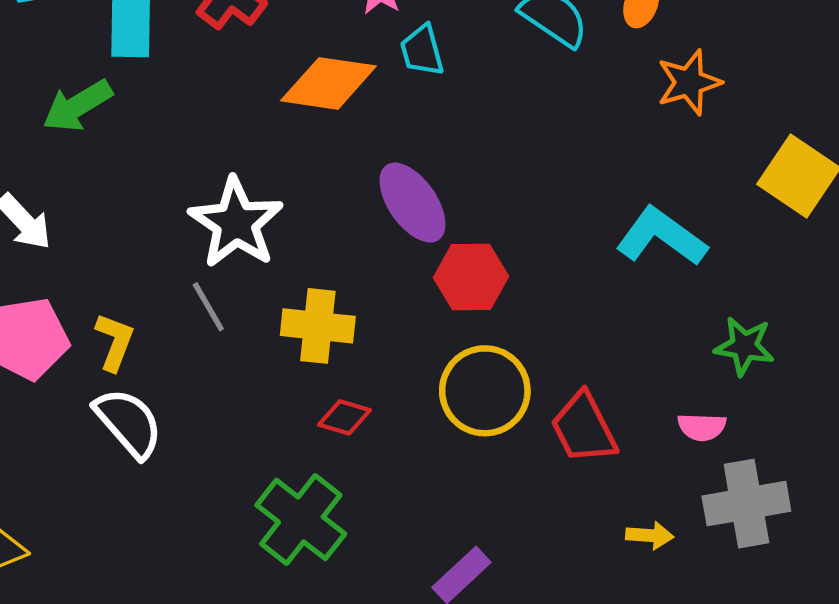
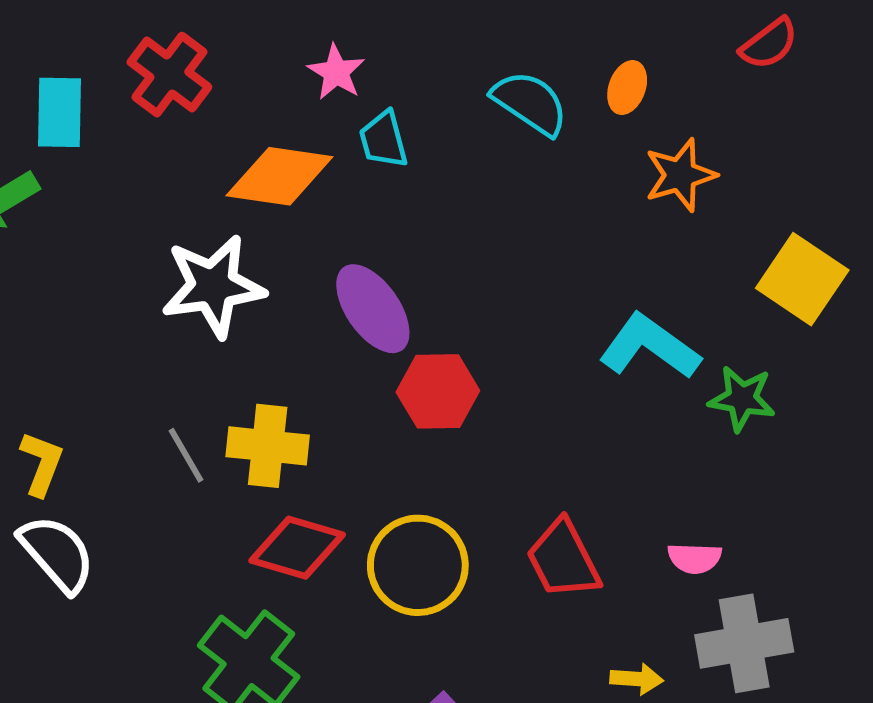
white star: (236, 223) -> (213, 286), moved, turned 30
gray line: (208, 307) -> (186, 455), moved
green star: (744, 346) -> (742, 399), moved
yellow circle: (485, 391) -> (418, 565), moved
red diamond: (344, 417) -> (297, 548), size x1.6

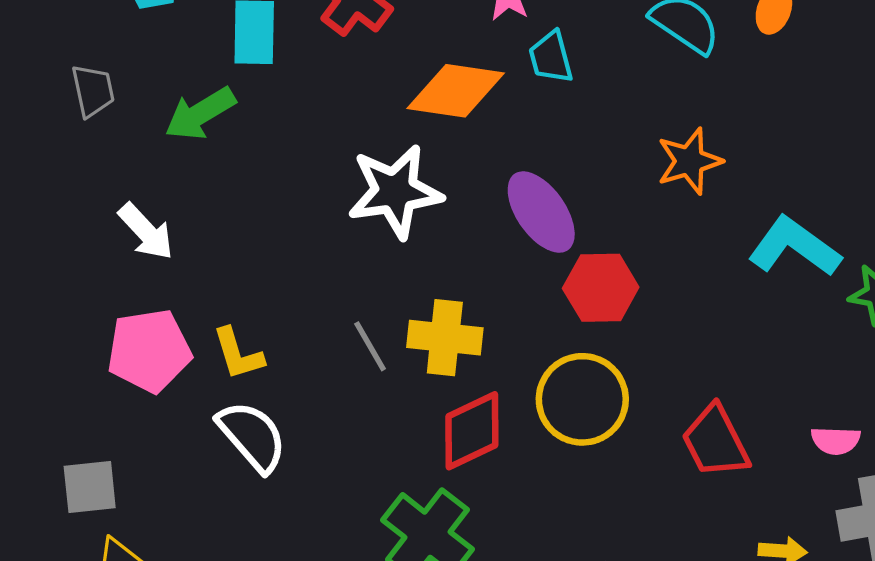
orange star: (680, 175) -> (689, 161), moved
yellow L-shape: (42, 464) -> (238, 354), turned 142
red diamond: (297, 548) -> (472, 431), turned -42
yellow circle: (418, 565) -> (582, 399), moved

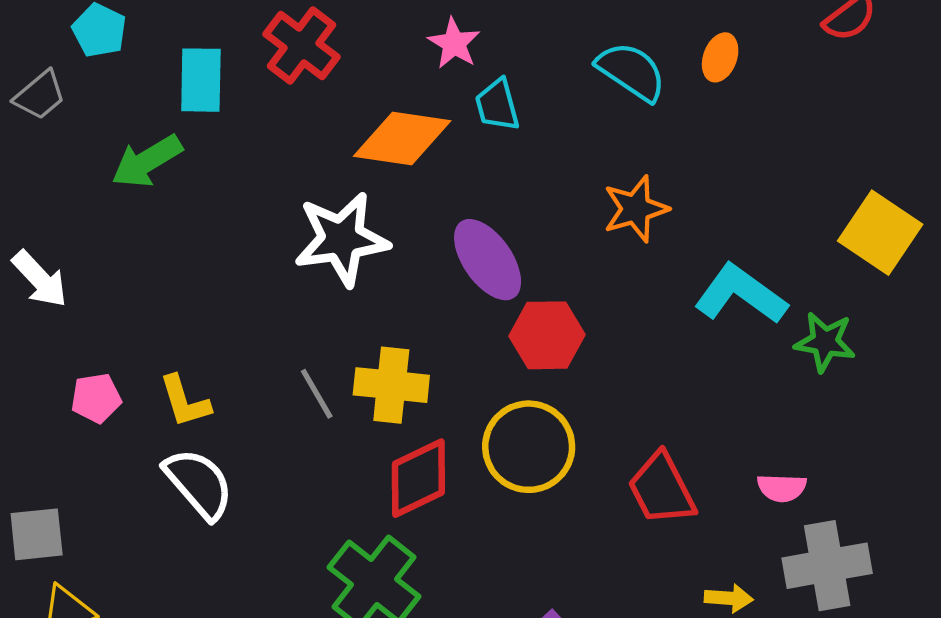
gray trapezoid: (93, 91) -> (40, 95), moved, turned 62
white arrow: (146, 232) -> (40, 279), moved
pink pentagon: (149, 351) -> (96, 398), size x0.6

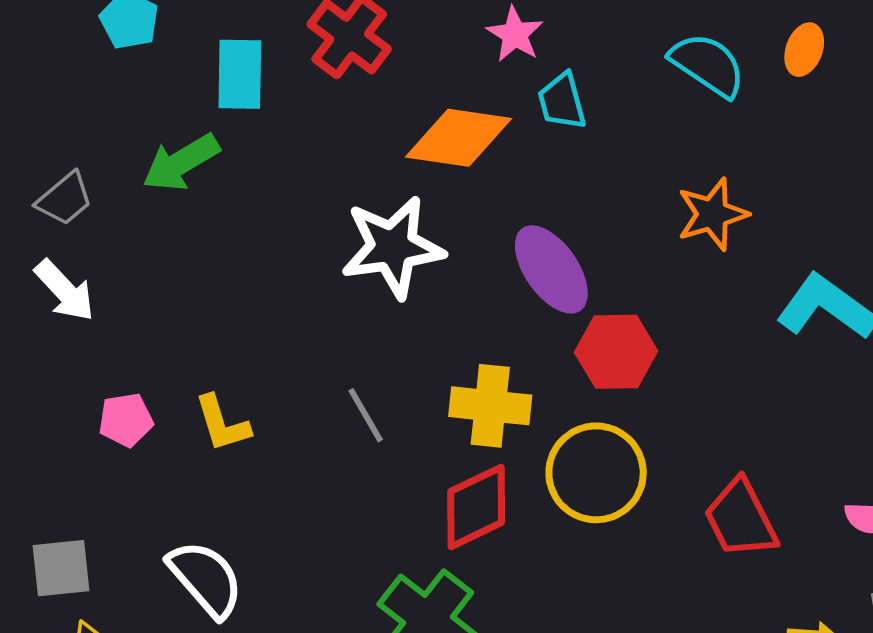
gray trapezoid: (40, 95) -> (65, 199), moved
yellow cross: (391, 385) -> (490, 406), moved
white semicircle: (199, 484) -> (206, 579), moved

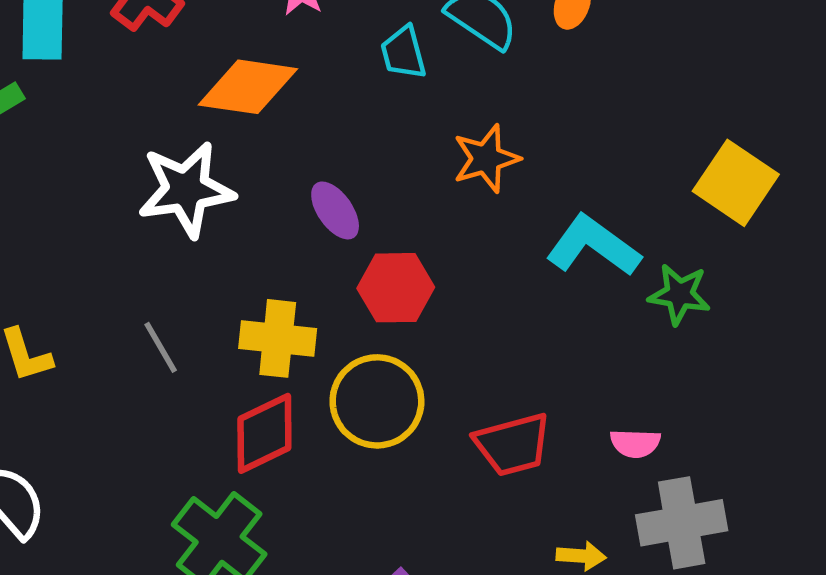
cyan trapezoid: (562, 101) -> (403, 53), moved
purple ellipse: (551, 269) -> (335, 210), size x0.7
red trapezoid: (741, 519) -> (513, 444), turned -78

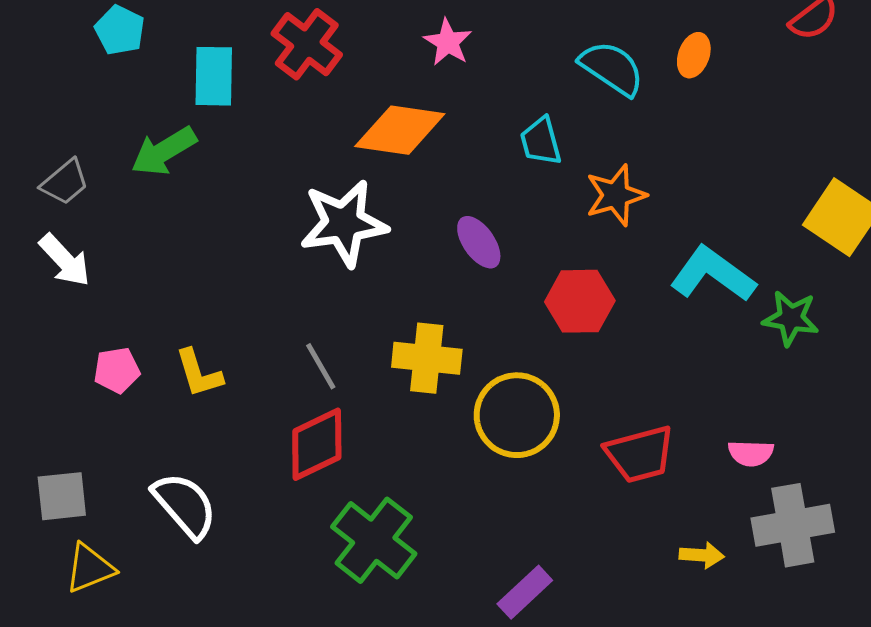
cyan trapezoid: (403, 53) -> (541, 141), moved
red hexagon: (396, 288) -> (580, 301), moved
red diamond: (264, 433) -> (317, 444), moved

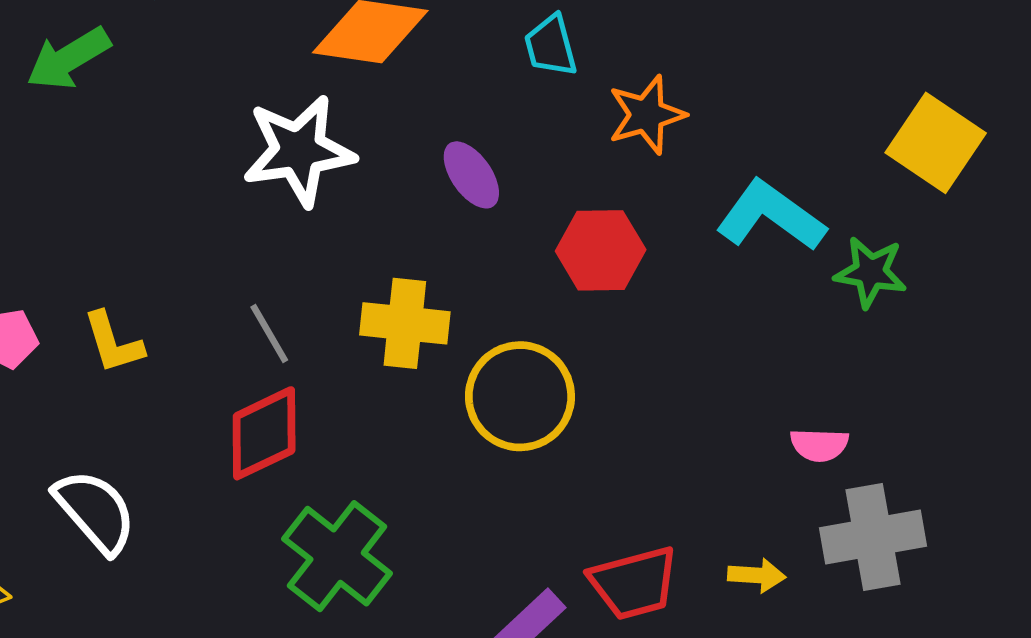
red trapezoid: (640, 454) -> (634, 583), moved

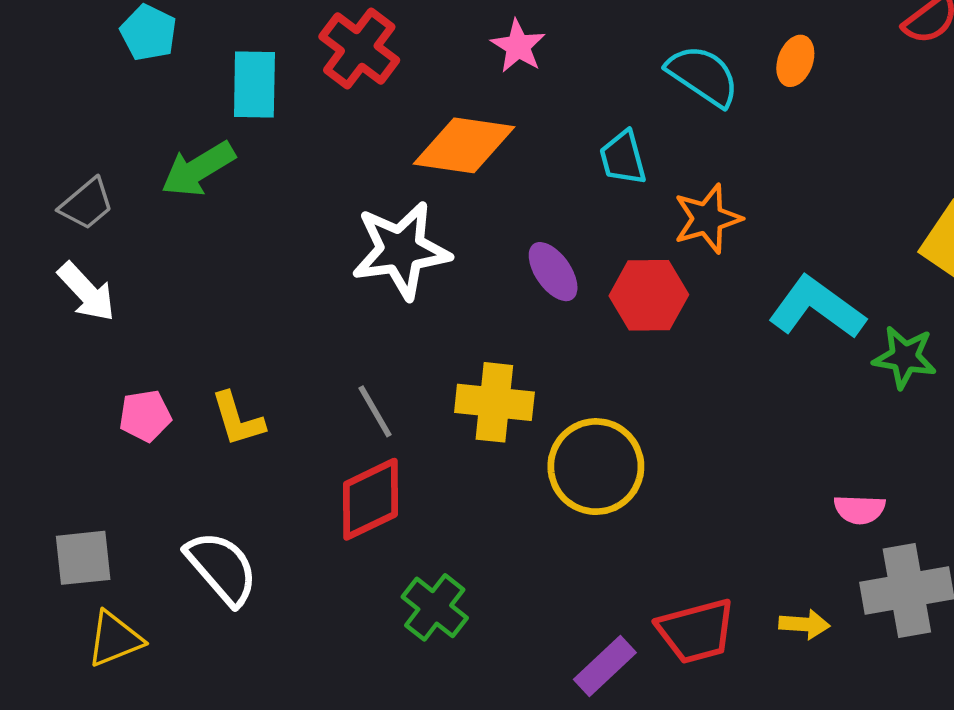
red hexagon: (601, 250) -> (649, 295), moved
green cross: (337, 556) -> (435, 607), size x0.7

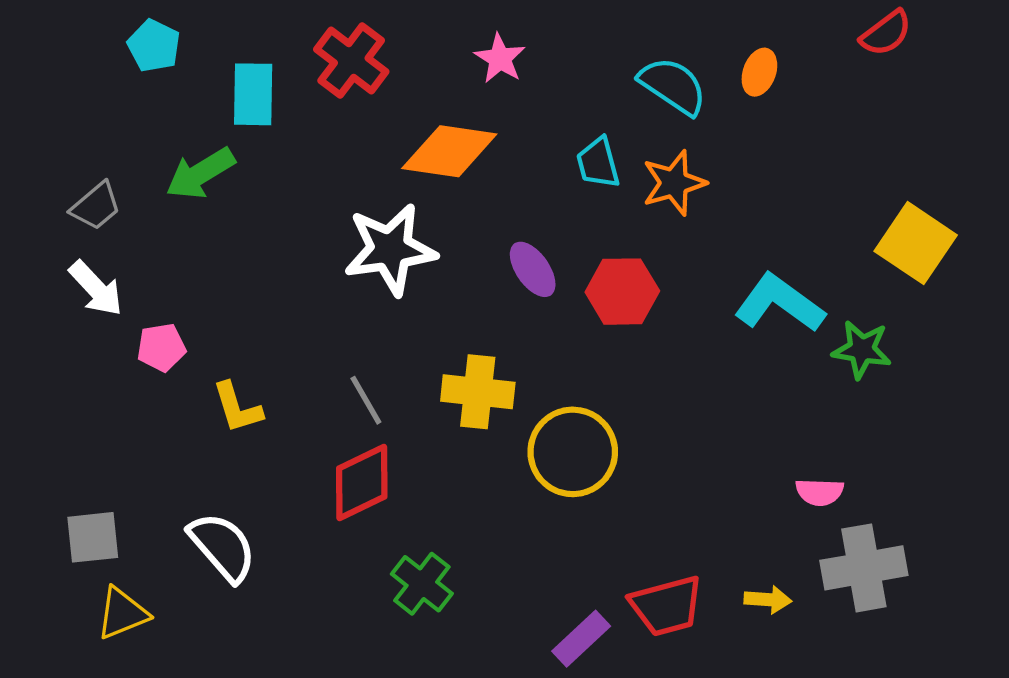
orange star: (707, 219) -> (674, 183), moved
pink pentagon: (145, 416) -> (161, 347), moved

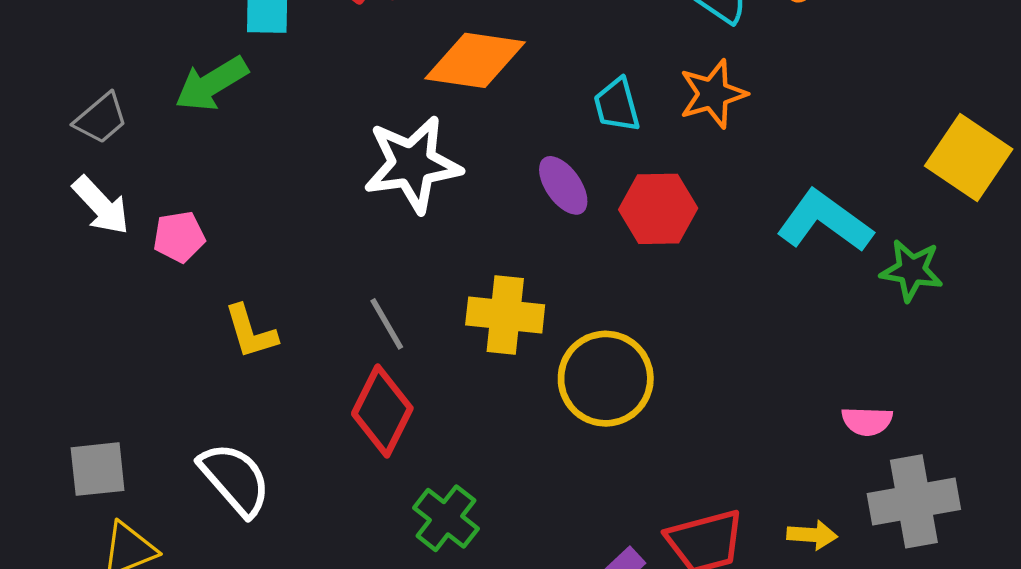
cyan trapezoid: (598, 163) -> (617, 105), moved
pink pentagon: (161, 347) -> (179, 237), moved
red diamond: (362, 482) -> (382, 411), turned -38

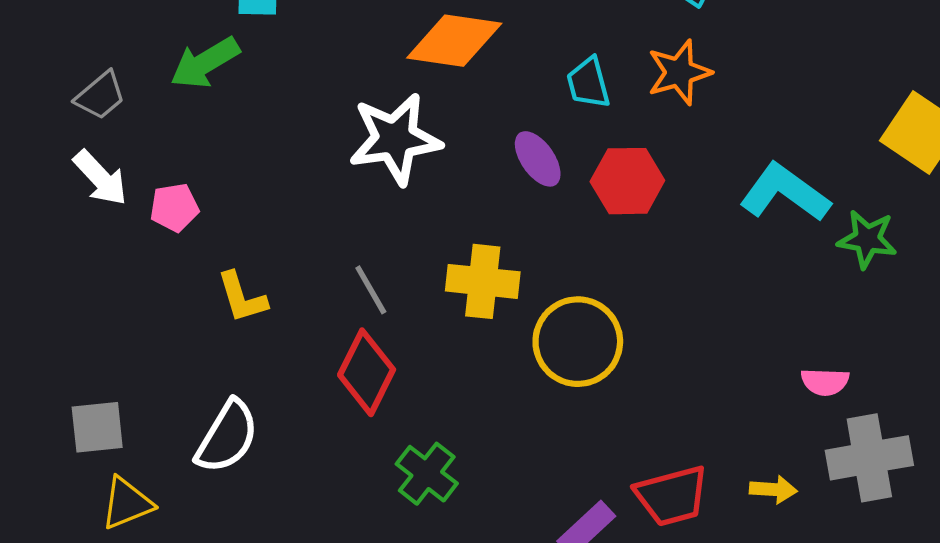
white semicircle: (235, 479) -> (227, 437), turned 72

